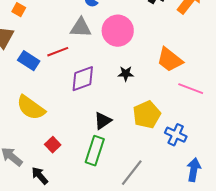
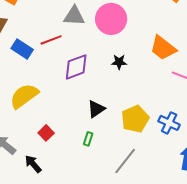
yellow semicircle: (31, 108) -> (24, 96), turned 108
yellow pentagon: (147, 115) -> (135, 119), moved
green rectangle: (95, 151) -> (88, 139), size x0.5

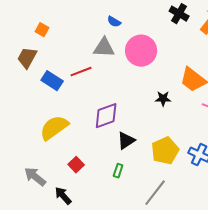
black star: (119, 62) -> (163, 99), moved
purple diamond: (76, 67) -> (106, 116), moved

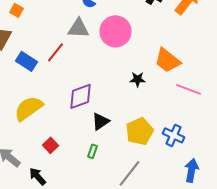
red line: (81, 72) -> (56, 52), turned -30

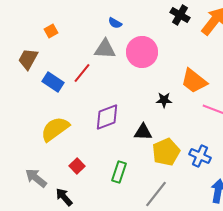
orange square: (16, 10) -> (51, 31), moved, turned 32
black triangle: (100, 121) -> (143, 132), moved, turned 36
green rectangle: (92, 151) -> (119, 172), size x1.5

